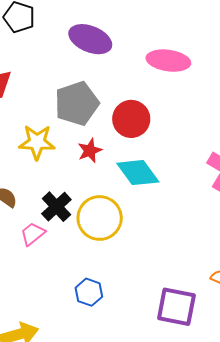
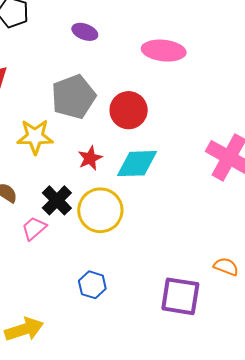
purple ellipse: (90, 39) -> (85, 32), size x0.6
red star: (90, 151) -> (90, 158), moved
cyan diamond: (138, 173) -> (137, 164), turned -54

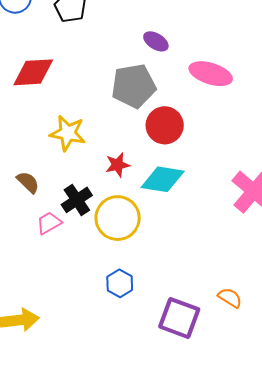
purple ellipse: (85, 32) -> (156, 41), moved
gray pentagon: (74, 97) -> (134, 86), moved
blue hexagon: (92, 285) -> (120, 283), moved

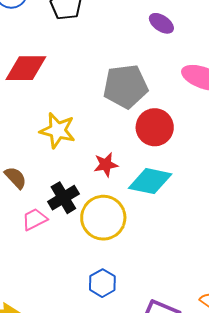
purple ellipse: (156, 41) -> (161, 23), moved

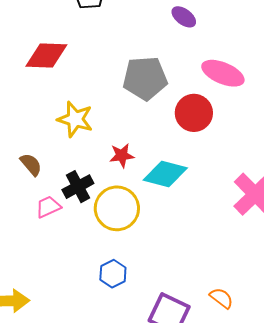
red circle: (155, 127) -> (194, 113), moved

